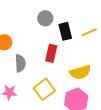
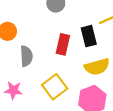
black rectangle: (65, 31) -> (89, 36), moved

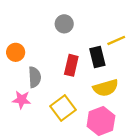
pink star: (13, 90) -> (22, 100), moved

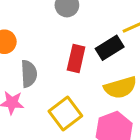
black rectangle: (97, 57) -> (110, 48), turned 72

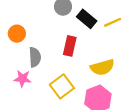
black rectangle: (110, 48) -> (87, 19), moved, turned 72

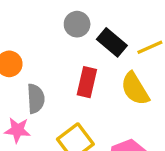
yellow semicircle: (102, 67) -> (135, 89), moved, turned 75

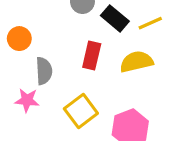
yellow semicircle: (135, 89) -> (136, 62), turned 108

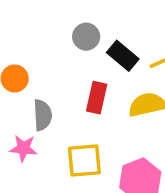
yellow square: (81, 111) -> (84, 160), turned 32

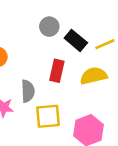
gray semicircle: (43, 115) -> (28, 91), moved

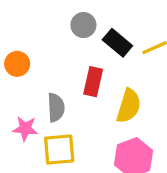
yellow semicircle: (94, 76) -> (129, 106), moved, turned 120
yellow square: (48, 116) -> (59, 150), moved

